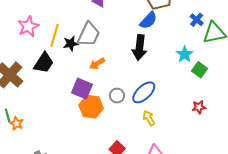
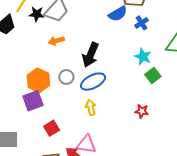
blue cross: (197, 20) -> (142, 23), moved
black arrow: (140, 48) -> (90, 55), moved
cyan star: (185, 54) -> (143, 57), turned -30
purple square: (82, 89) -> (33, 101), moved, turned 30

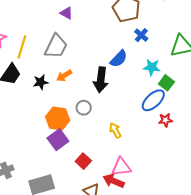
black star: (37, 14) -> (41, 82), moved
blue semicircle: (118, 14) -> (119, 59), moved
blue ellipse: (93, 82) -> (153, 100), moved

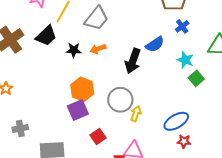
blue ellipse: (153, 100) -> (176, 121), moved
gray circle: (84, 108) -> (120, 100), moved, size x1.6
red star: (165, 120) -> (184, 141), moved
yellow arrow: (115, 130) -> (136, 114), turned 35

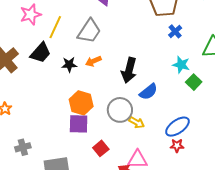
blue semicircle: (155, 44) -> (148, 92), moved
purple square: (78, 110) -> (79, 124), turned 30
yellow arrow: (136, 114) -> (137, 122), turned 105
red star: (184, 141) -> (177, 146), moved

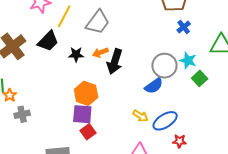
black arrow: (129, 70) -> (115, 62), moved
gray circle: (120, 110) -> (164, 66), moved
blue ellipse: (177, 127) -> (165, 121), moved
gray cross: (23, 147) -> (22, 114), moved
red square: (101, 148) -> (88, 132), moved

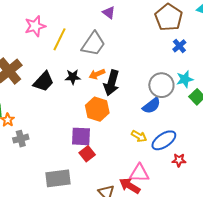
black trapezoid: (48, 41) -> (44, 82), moved
cyan star: (188, 60) -> (185, 79), turned -30
orange hexagon: (86, 93) -> (97, 109), moved

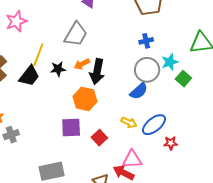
yellow line: (60, 39) -> (38, 55), moved
blue cross: (179, 46) -> (146, 41), moved, turned 32
red square: (87, 154) -> (99, 138), moved

